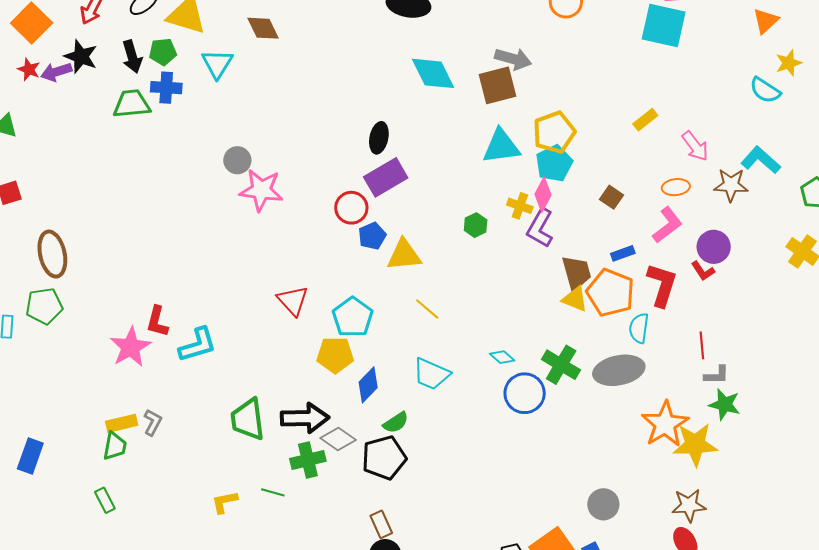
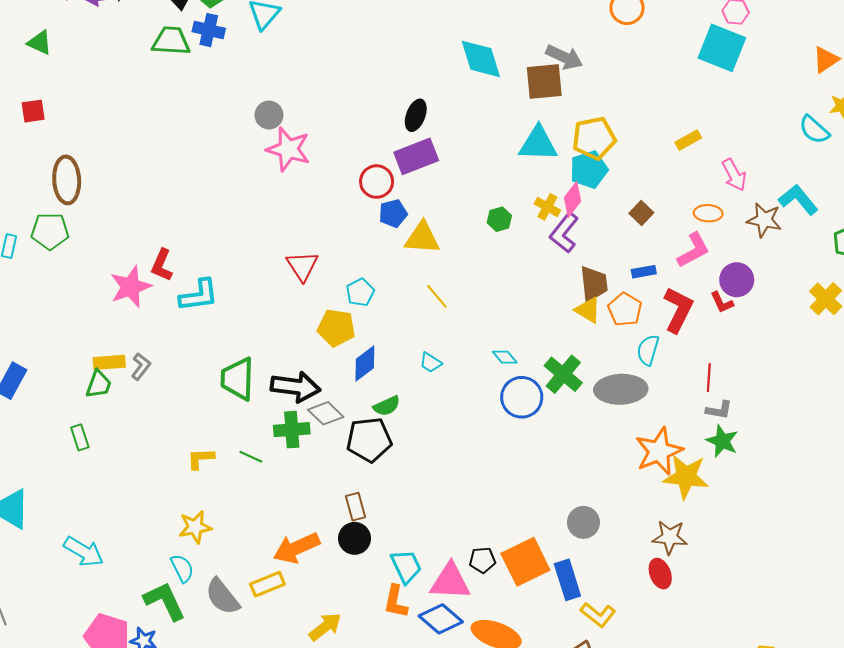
orange pentagon: (610, 293) -> (625, 309), size x0.7
cyan pentagon: (353, 317) -> (360, 292), size x0.7
cyan trapezoid: (431, 374) -> (431, 363), size x0.6

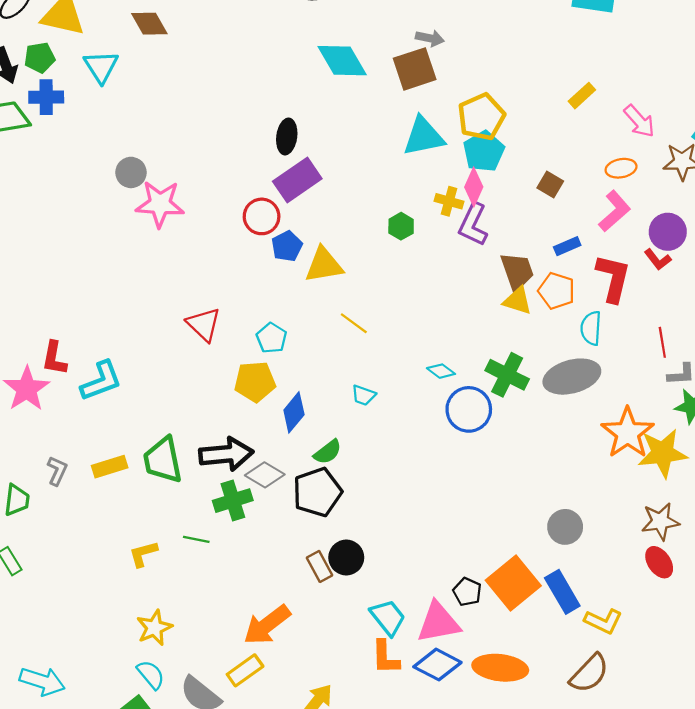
gray arrow: (564, 57) -> (430, 38), size x0.7
yellow rectangle: (109, 362) -> (110, 467), moved
black circle: (355, 538) -> (346, 557), moved
black pentagon: (482, 560) -> (467, 592), turned -30

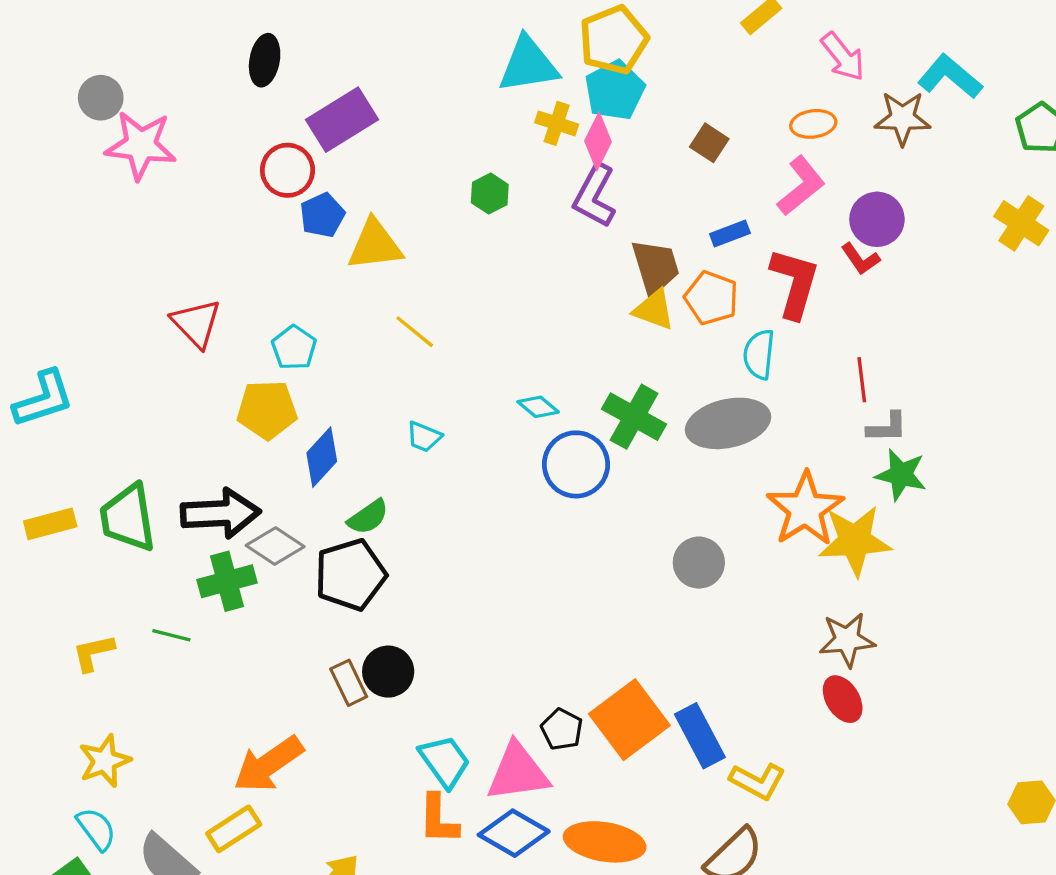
black ellipse: (287, 137) -> (265, 60), moved
yellow cross: (449, 201) -> (557, 123), moved
gray circle: (565, 527) -> (699, 563), moved

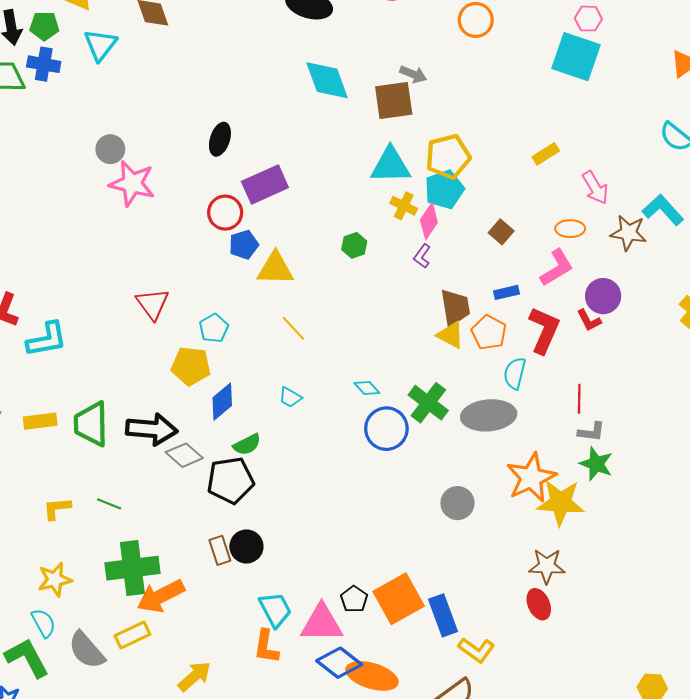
purple L-shape: (595, 196) -> (422, 256), size x0.6
green cross: (227, 581) -> (132, 568), moved, size x1.4
blue diamond: (514, 833) -> (339, 663), moved

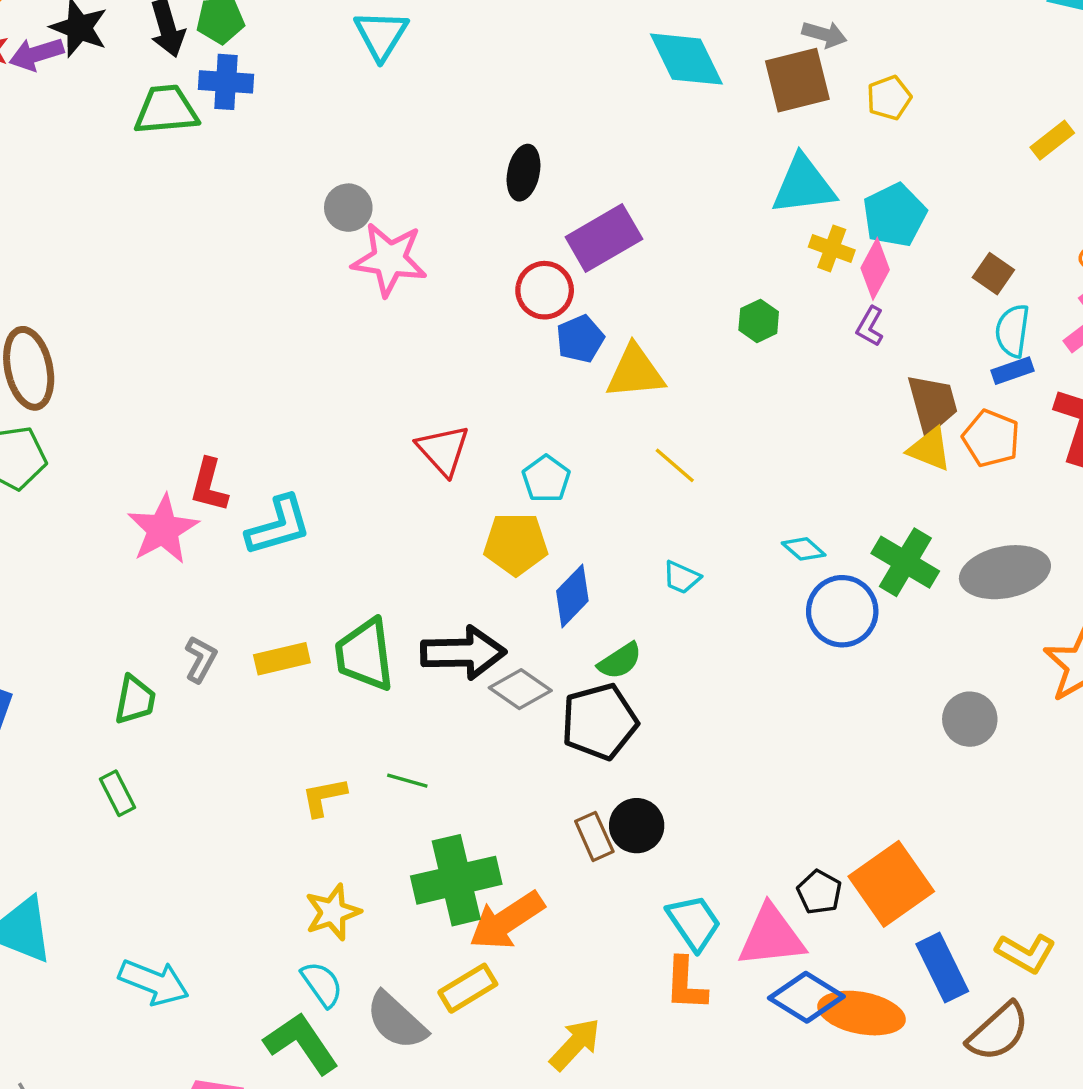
cyan triangle: (100, 45) -> (381, 35), moved
yellow pentagon: (448, 157) -> (889, 98), moved, size x0.6
cyan semicircle: (515, 373) -> (1012, 331), moved
blue rectangle: (443, 615) -> (942, 968), moved

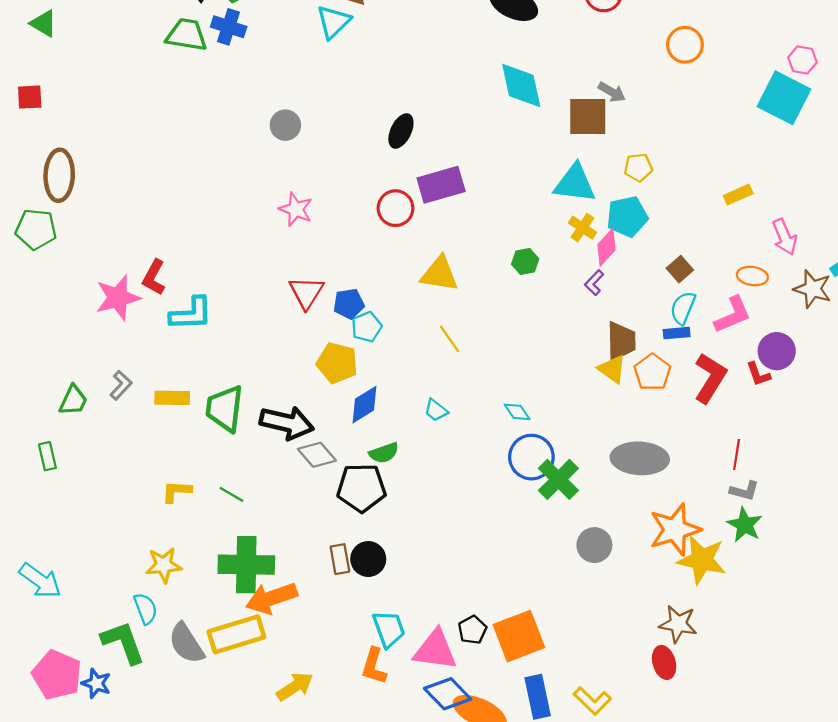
yellow pentagon: (889, 98) -> (638, 167), moved
pink star: (389, 259) -> (296, 209), moved, size x0.7
blue pentagon: (580, 339) -> (349, 304), moved
green cross: (905, 562) -> (558, 479), moved
yellow rectangle: (468, 988) -> (236, 634), size x1.5

